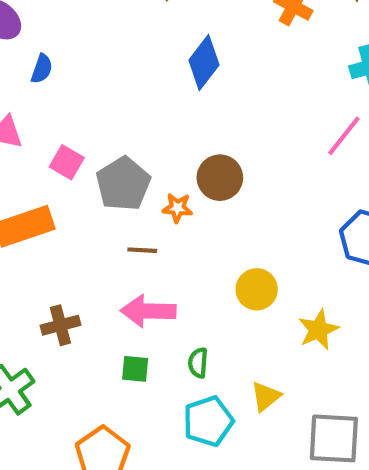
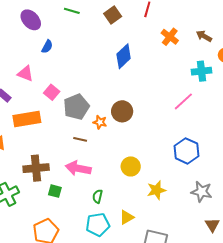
brown cross: (60, 325) -> (36, 168), size x1.4
green square: (135, 369) -> (55, 191), moved

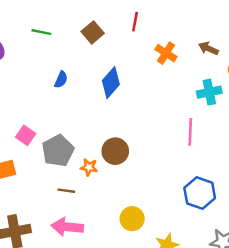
blue semicircle: (47, 47) -> (61, 80), moved
pink line: (183, 101) -> (190, 132), turned -40

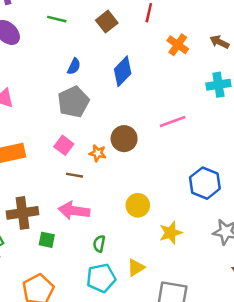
pink line: (190, 132) -> (173, 122), moved, turned 65
pink square: (26, 135) -> (64, 145), moved
gray pentagon: (58, 151) -> (73, 102), moved

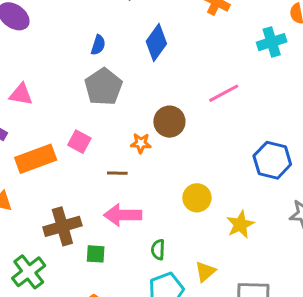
pink square: (64, 145) -> (79, 142), moved

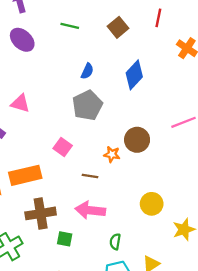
orange rectangle: (36, 159) -> (25, 175), moved

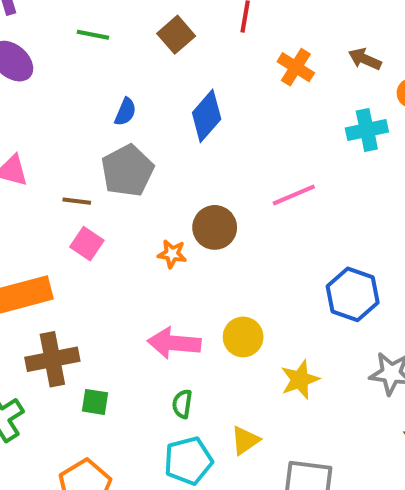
brown line: (90, 176) -> (77, 201), moved
pink arrow: (90, 210) -> (174, 343), moved

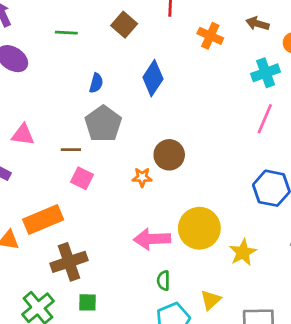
pink line: (294, 195) -> (265, 119), moved, turned -36
yellow circle: (243, 337) -> (199, 228), size x1.5
green square: (95, 402) -> (87, 302), moved

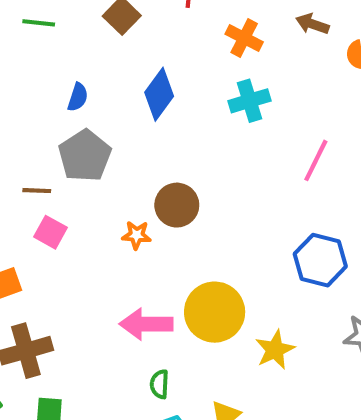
cyan cross: (266, 73) -> (250, 101), moved

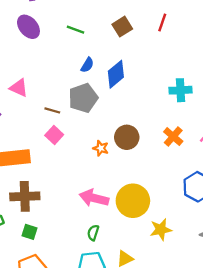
green line: (39, 23) -> (75, 30), moved
orange cross: (244, 38) -> (173, 137), moved
blue diamond: (159, 94) -> (116, 74), moved

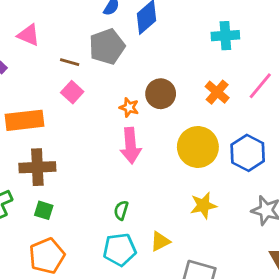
pink arrow: (94, 198) -> (131, 146), moved, turned -108
yellow circle: (133, 201) -> (198, 147), moved

